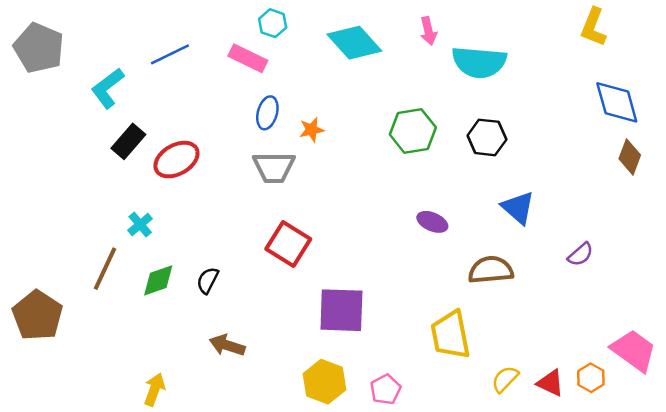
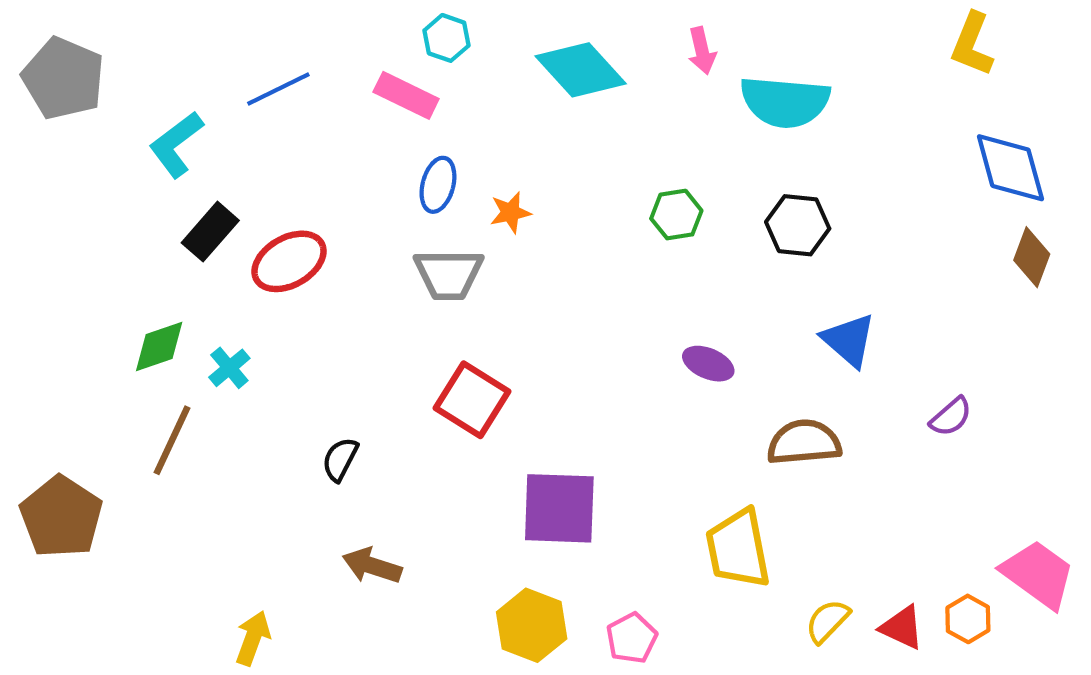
green hexagon: (413, 131) -> (676, 215), size x0.7
green diamond: (158, 280) -> (159, 347), moved

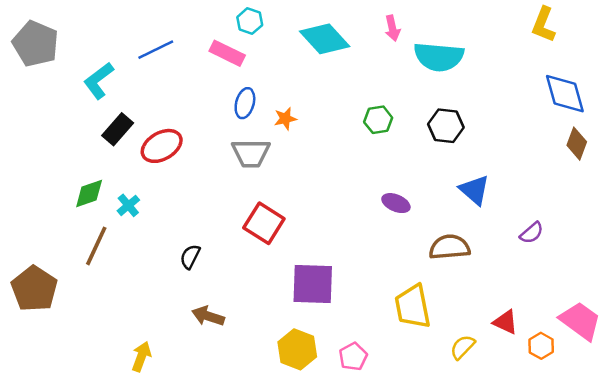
red triangle: (902, 627) -> (505, 322), moved

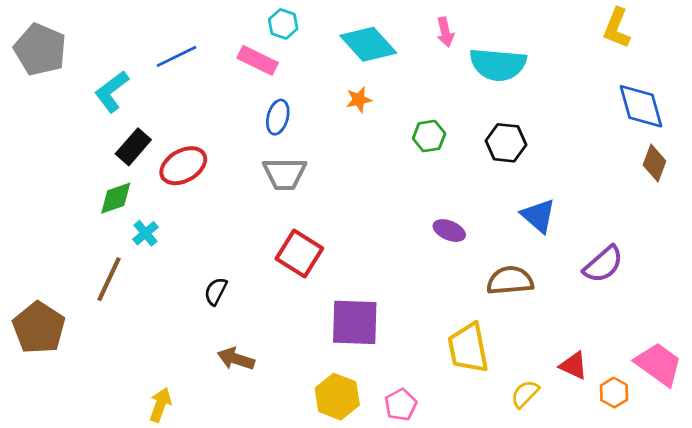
orange star: (285, 119) -> (359, 100), moved
green diamond: (89, 194) -> (116, 198), moved
purple semicircle: (532, 233) -> (603, 264), size x1.5

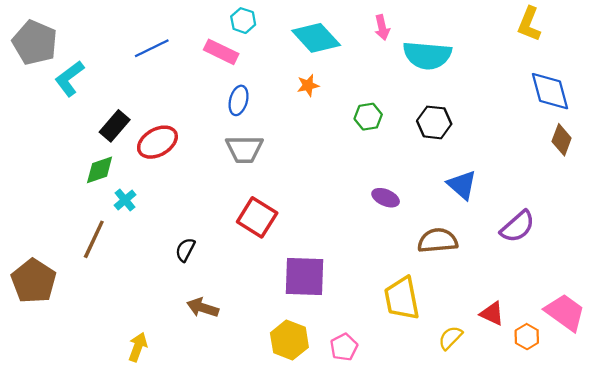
cyan L-shape: (112, 91) -> (69, 78), moved

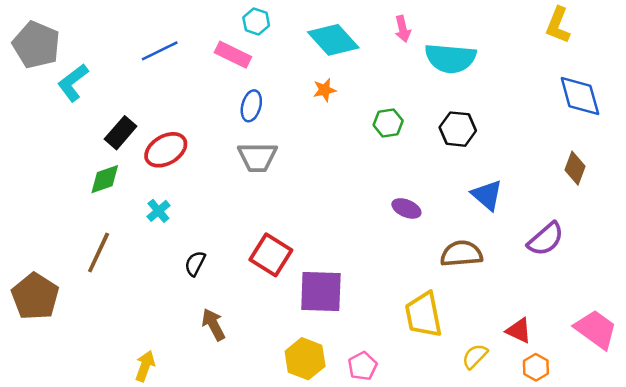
brown diamond: (562, 140) -> (575, 168), moved
cyan cross: (125, 200) -> (158, 211), moved
red square: (257, 217) -> (271, 255), moved
brown arrow: (203, 308) -> (213, 325), turned 44
orange hexagon: (527, 337) -> (536, 367), moved

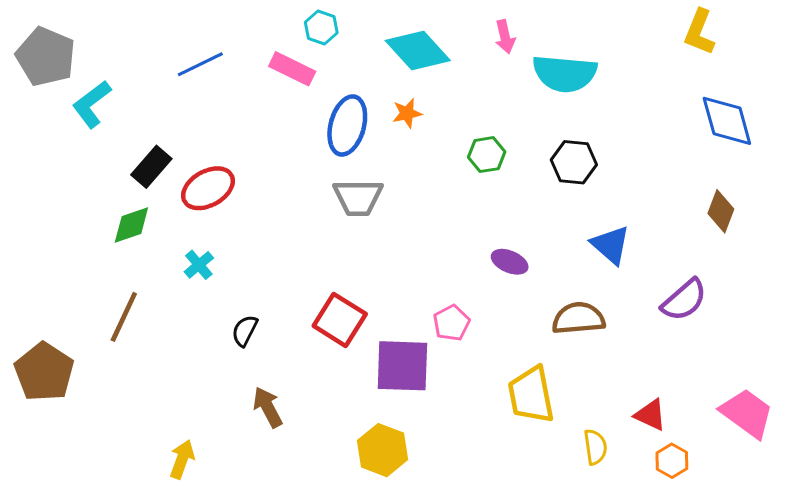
blue ellipse: (251, 106) -> (347, 125), moved, size x1.5
gray trapezoid: (257, 157) -> (358, 197), moved
yellow semicircle: (475, 356) -> (595, 447), turned 128
pink pentagon: (362, 366) -> (451, 323), moved

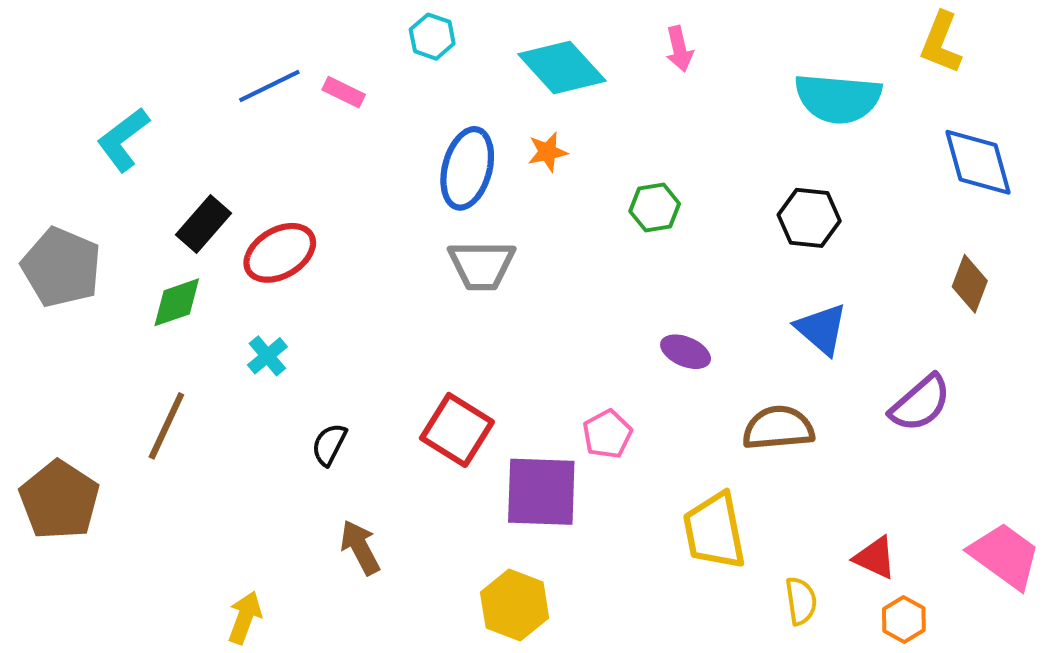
gray pentagon: (46, 57) -> (61, 267), moved
pink rectangle: (292, 69) -> (344, 92), moved, size x0.7
cyan semicircle: (565, 73) -> (838, 98), moved
black hexagon: (574, 162) -> (809, 218), moved

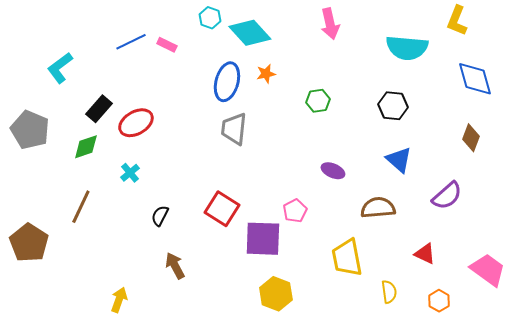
pink arrow: (679, 49) -> (330, 24), size x1.4
cyan diamond: (562, 67) -> (250, 33), moved
gray trapezoid: (482, 265) -> (234, 129), turned 96
red triangle: (875, 558) -> (425, 254), moved
yellow hexagon: (515, 605) -> (276, 294), moved

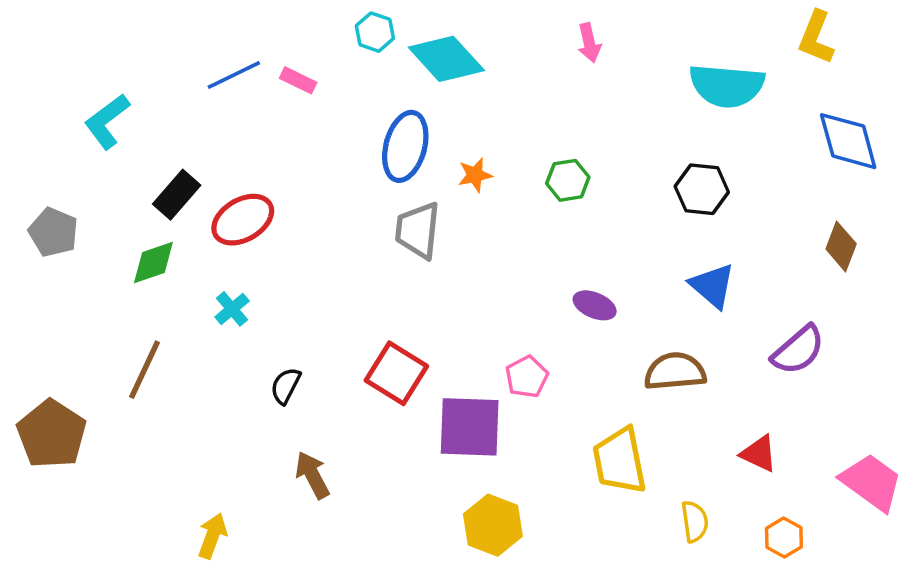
pink arrow: (330, 24) -> (589, 43), size x0.7
orange star: (266, 74) -> (475, 175), moved
gray pentagon: (30, 130) -> (53, 232), size x0.7

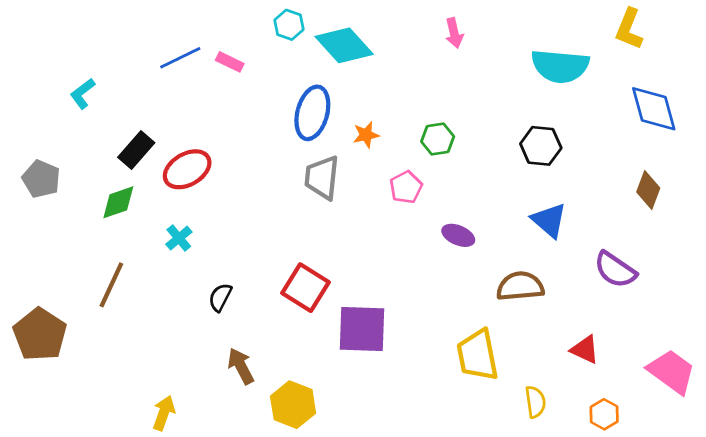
cyan L-shape: (107, 121) -> (83, 94), size x0.7
purple semicircle: (798, 350) -> (615, 270), turned 75
pink pentagon: (527, 377) -> (406, 187), moved
yellow hexagon: (493, 525) -> (293, 405), moved

